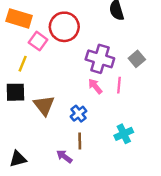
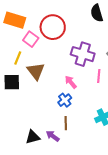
pink arrow: (95, 86) -> (71, 82), moved
brown triangle: (44, 105) -> (36, 71), moved
black triangle: (18, 159) -> (33, 137), moved

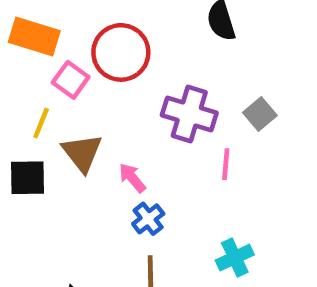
pink arrow: (71, 82) -> (132, 178), moved

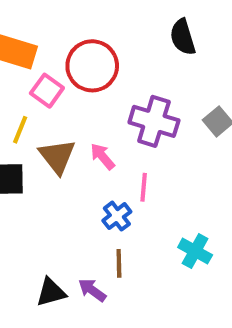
pink line: (226, 164) -> (144, 187), moved
pink arrow: (132, 178) -> (102, 156), moved
cyan cross: (235, 258) -> (195, 251), turned -36

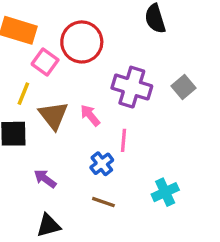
cyan cross: (195, 251) -> (165, 192), turned 36
brown line: (119, 263) -> (103, 202), turned -70
purple arrow: (92, 290) -> (45, 179), moved

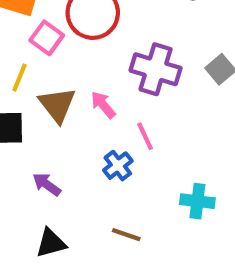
pink line: (123, 140) -> (145, 136), turned -30
cyan cross: (165, 192) -> (197, 201), turned 32
brown line: (103, 202) -> (126, 235), moved

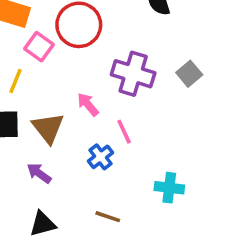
brown triangle: (57, 105) -> (48, 128), moved

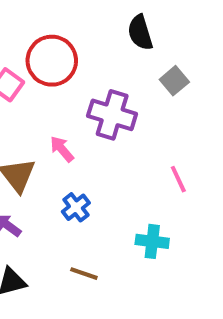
gray square: (189, 74) -> (174, 81), moved
pink line: (124, 132) -> (178, 179), moved

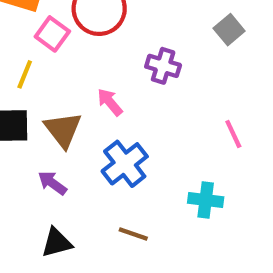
purple cross: (112, 115) -> (163, 66), size x0.7
blue cross: (76, 207) -> (125, 164), size x1.5

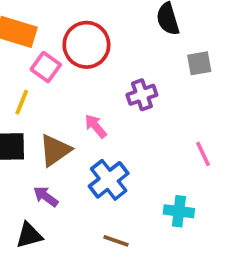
gray square: (229, 30) -> (199, 63), turned 30
purple cross: (163, 66) -> (142, 95), turned -36
brown triangle: (63, 130) -> (55, 150), turned 33
black triangle: (57, 243) -> (29, 235), moved

